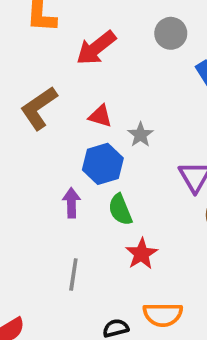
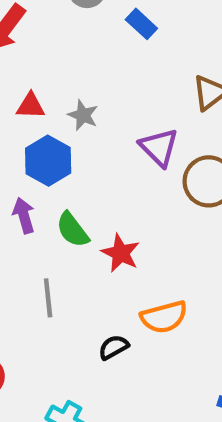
green semicircle: (120, 210) -> (73, 230), moved

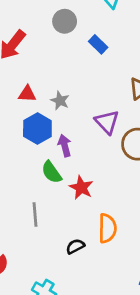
purple arrow: (24, 215) -> (65, 146), moved
orange semicircle: (164, 317) -> (107, 228), turned -76

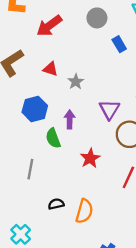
blue hexagon: (37, 128) -> (35, 109), moved
red star: (81, 188) -> (90, 158), moved
orange semicircle: (107, 228) -> (84, 211), moved

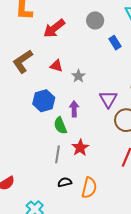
red star: (90, 158) -> (80, 148), moved
gray line: (30, 169) -> (57, 154), moved

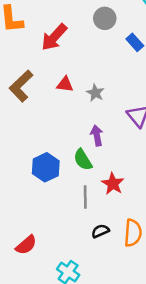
blue hexagon: (44, 101) -> (46, 167), moved

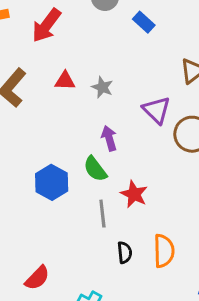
black semicircle: (100, 231) -> (125, 253), turned 114

